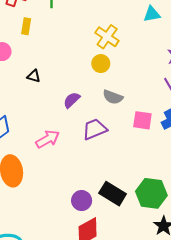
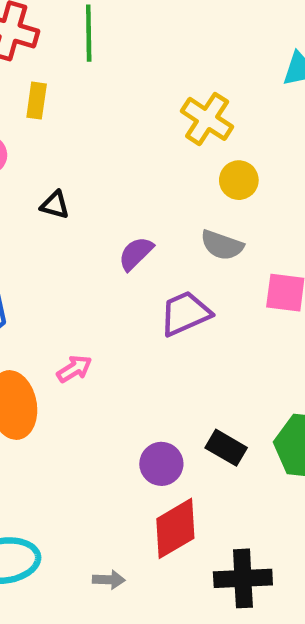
yellow circle: (101, 64) -> (239, 180), moved
pink arrow: (48, 139) -> (74, 369), moved, size x0.7
black rectangle: (113, 194) -> (226, 448), size x0.7

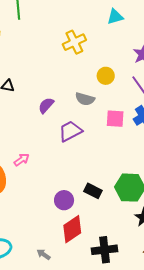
yellow cross: (207, 119) -> (74, 42), turned 35
yellow circle: (239, 180) -> (106, 76), moved
gray arrow: (109, 580) -> (44, 254), turned -144

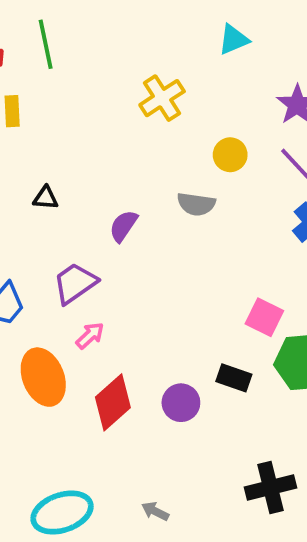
pink square: (115, 119) -> (264, 317), moved, turned 30
purple trapezoid: (70, 131) -> (75, 283), moved
red diamond: (72, 229) -> (113, 402), moved

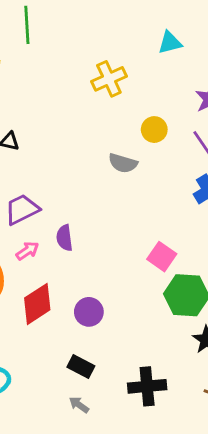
purple semicircle: (123, 226) -> (65, 238), moved, turned -50
black rectangle: (234, 378) -> (81, 366), moved
gray arrow: (155, 511) -> (79, 405), moved

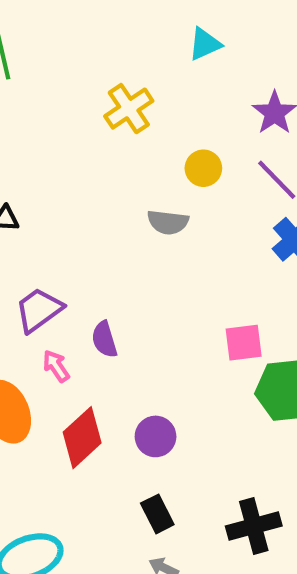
pink arrow: (27, 251) -> (56, 366), turned -80
pink square: (162, 257) -> (244, 343), turned -32
black rectangle: (81, 366) -> (157, 514), turned 45

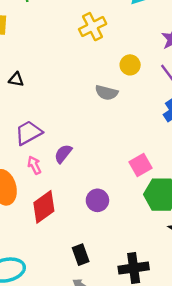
purple semicircle: (104, 339) -> (63, 154), turned 48
pink square: (244, 343) -> (141, 165), turned -30
purple circle: (156, 436) -> (97, 200), moved

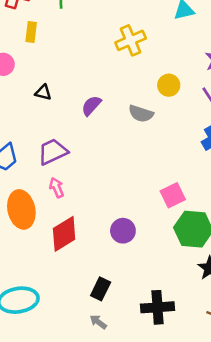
purple semicircle: (63, 154) -> (91, 106), moved
black rectangle: (81, 255) -> (101, 289), turned 42

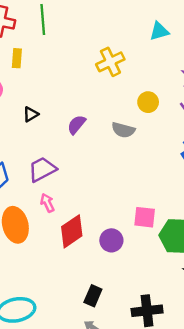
black triangle: (43, 93) -> (31, 114), turned -42
pink square: (173, 195) -> (145, 217), moved, turned 35
red diamond: (64, 234) -> (72, 231), moved

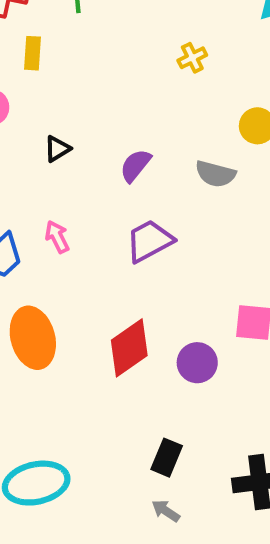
yellow cross: (110, 62) -> (192, 58), size x0.6
purple trapezoid: (42, 169) -> (149, 241), moved
pink arrow: (47, 203) -> (57, 237), moved

